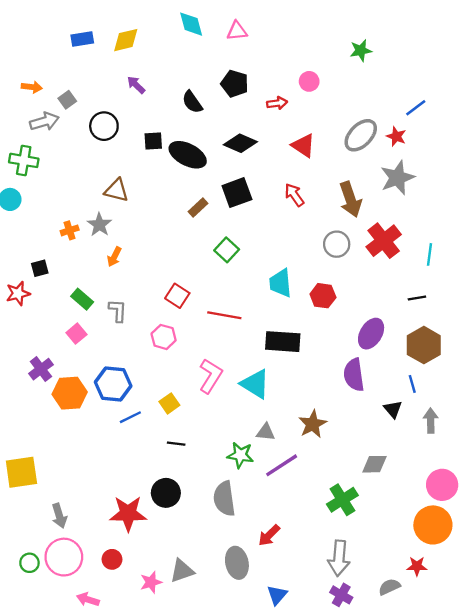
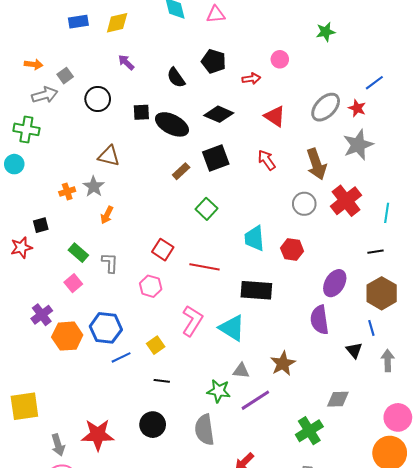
red star: (128, 514) -> (98, 435), moved

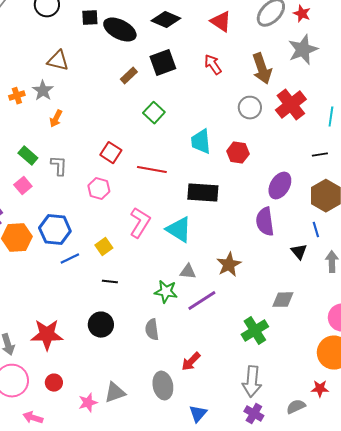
gray semicircle: (205, 430) -> (152, 330), size x0.7

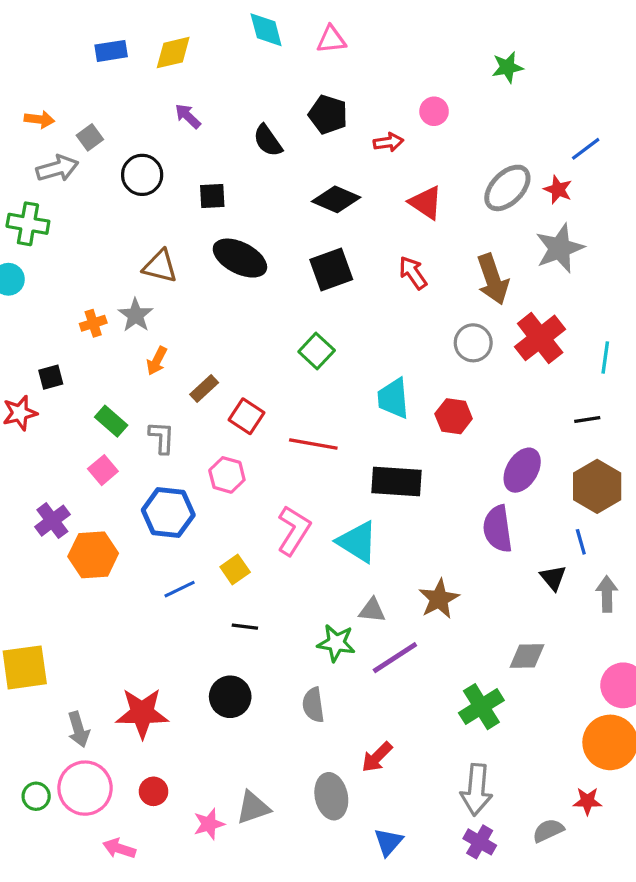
black ellipse: (120, 30) -> (240, 258), moved
brown rectangle: (129, 76) -> (204, 389), moved
blue hexagon: (55, 230) -> (168, 512), moved

